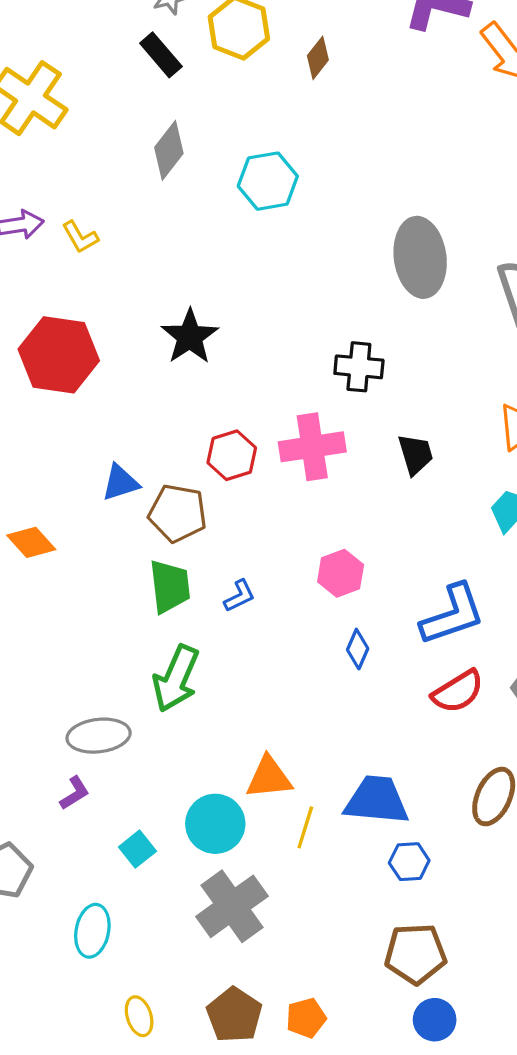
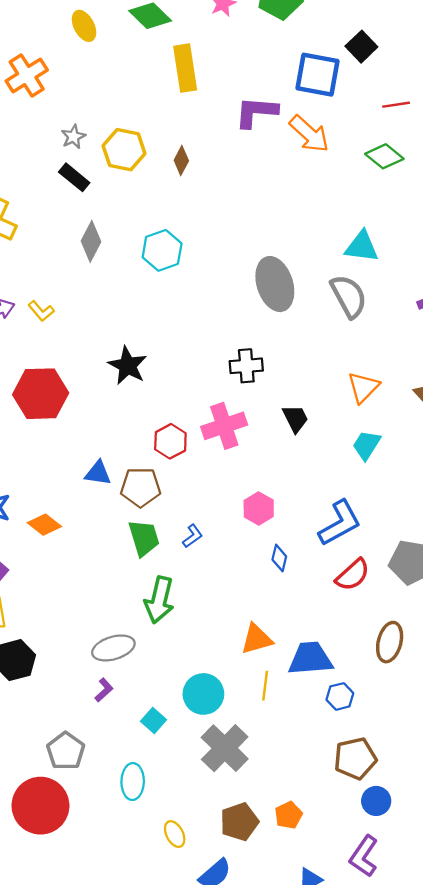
blue triangle: (120, 483) -> (98, 473), turned 36
orange triangle: (269, 777) -> (257, 639), moved
brown pentagon: (234, 1015) -> (239, 822), turned 30

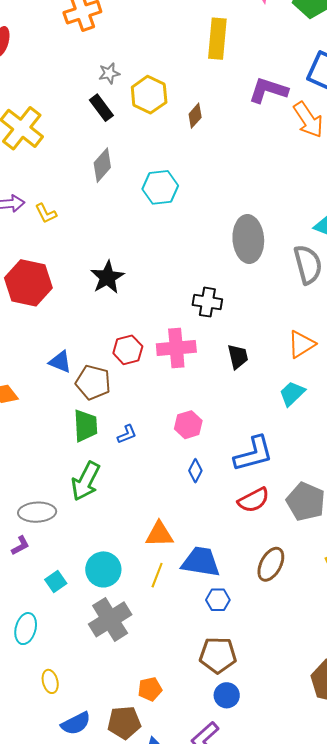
brown pentagon: (239, 822) -> (124, 723), moved

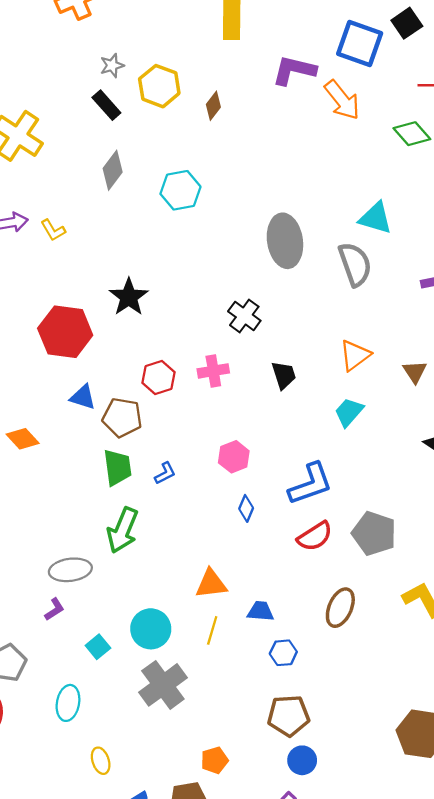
red hexagon: (28, 283) -> (65, 332), moved
black cross: (207, 302) -> (244, 316), turned 32
pink cross: (176, 348) -> (213, 371), size x0.7
blue trapezoid: (201, 562) -> (260, 611), size x0.6

